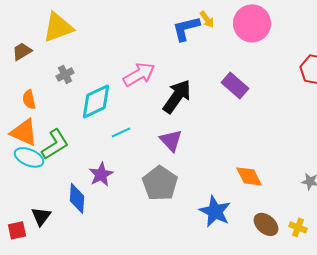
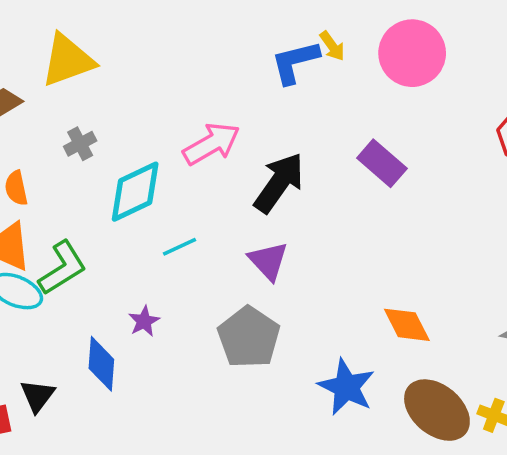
purple star: (101, 174) -> (144, 321), size x0.7
brown ellipse: (266, 224) -> (437, 410), size x1.5

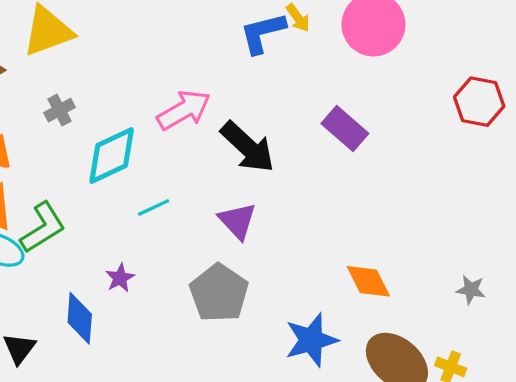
black arrow: (279, 183) -> (248, 147), turned 98
blue star: (346, 387) -> (311, 340), turned 30

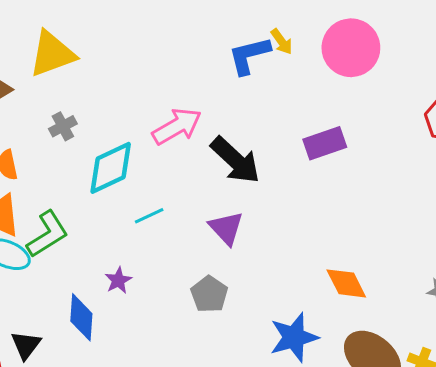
purple rectangle: (345, 129) -> (325, 143), turned -60
gray pentagon: (219, 293) -> (209, 294), size x0.7

